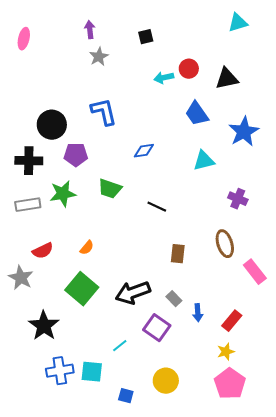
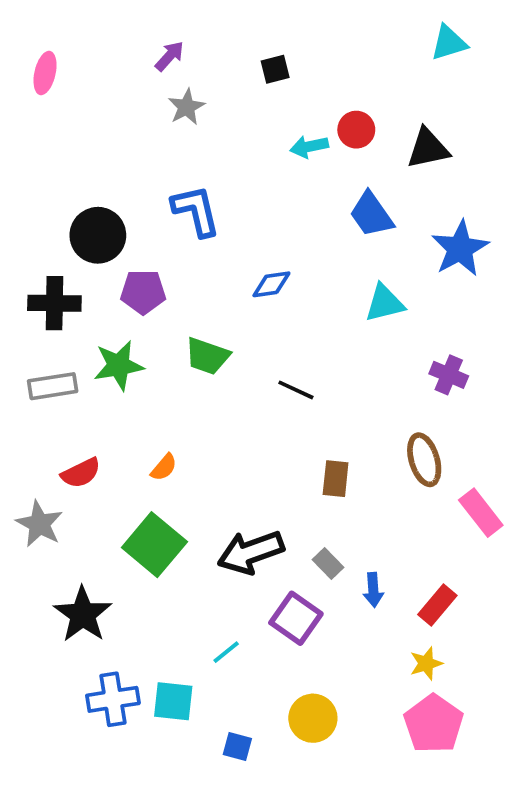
purple arrow: (90, 30) -> (170, 56), turned 48

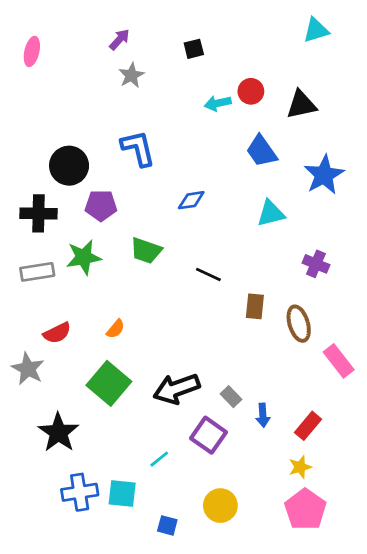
brown rectangle: (336, 479) -> (255, 306), moved

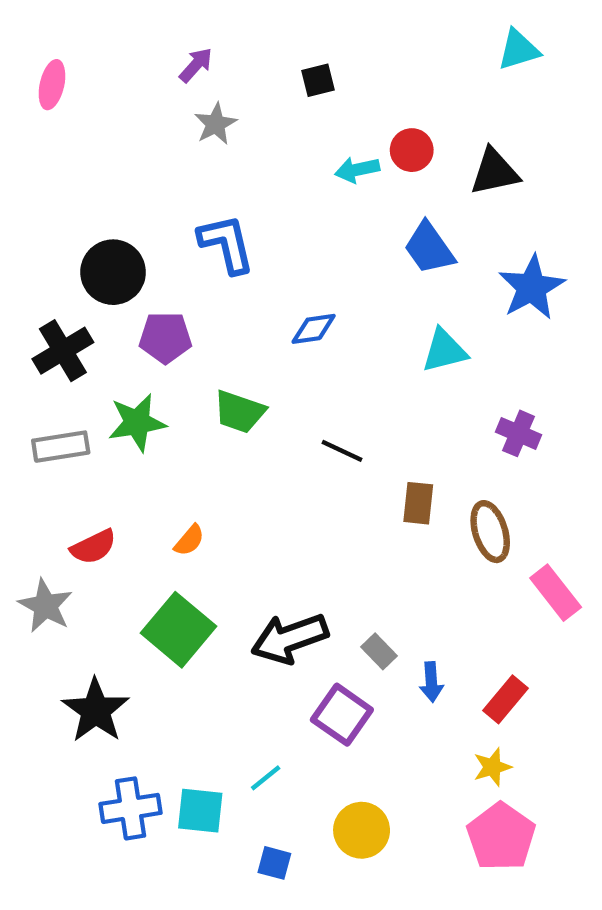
black cross: (38, 213) -> (63, 351), turned -32
cyan line: (159, 459) -> (266, 778), moved

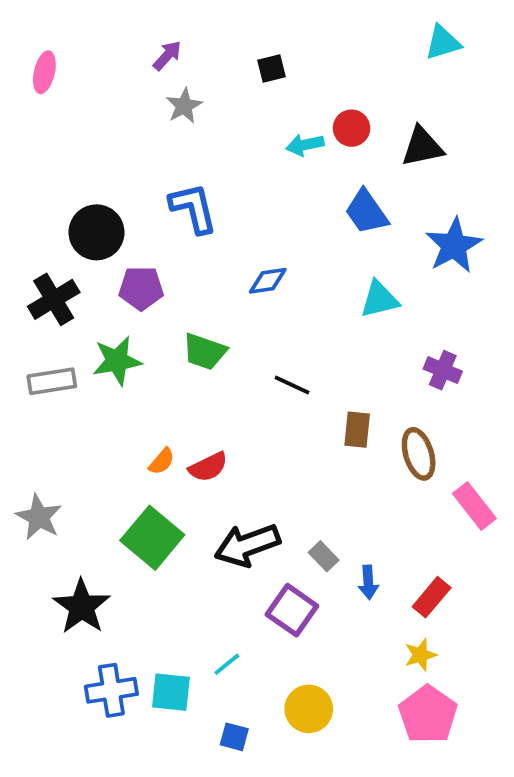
red semicircle: (93, 547) -> (208, 467), moved

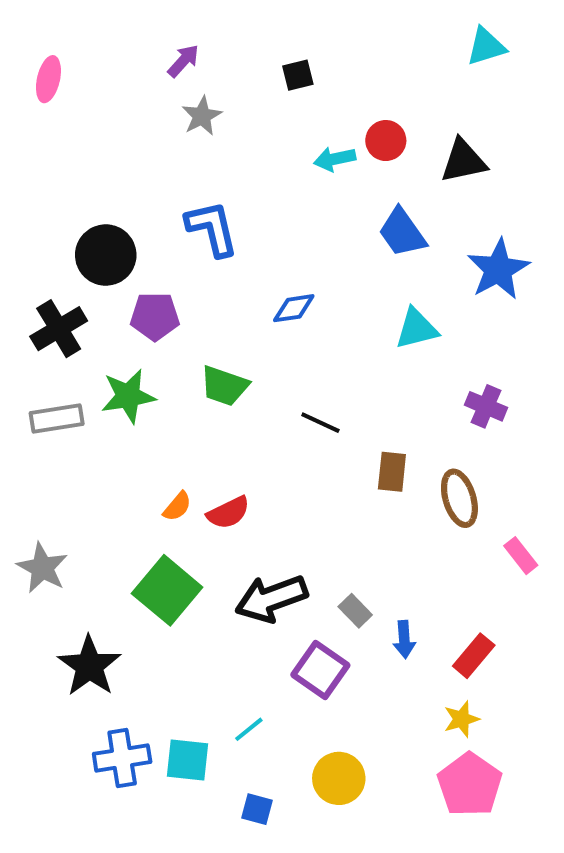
pink rectangle: (474, 506) -> (521, 556), size x0.7

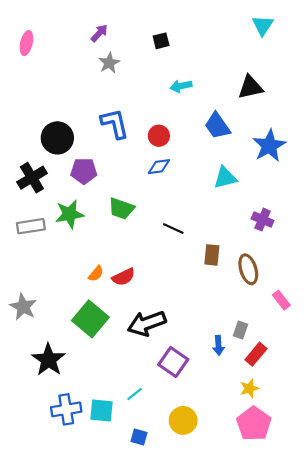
cyan triangle: (486, 46) -> (263, 25), turned -40
red circle: (386, 141) -> (159, 136), moved
gray rectangle: (355, 611) -> (241, 330), moved, turned 63

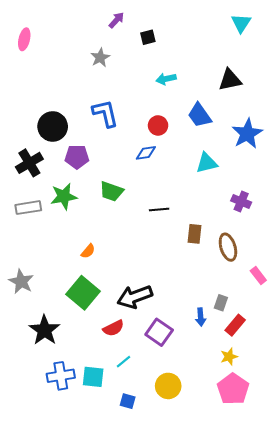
purple arrow: (99, 33) -> (116, 20), moved
red circle: (159, 136) -> (158, 125), moved
black line: (173, 228) -> (159, 210), turned -30
red semicircle: (124, 277) -> (113, 328), moved

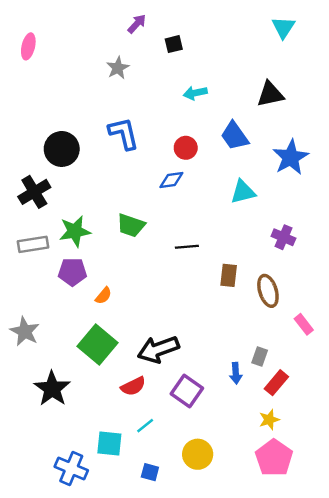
purple pentagon: (77, 157) -> (72, 272), moved
blue cross: (61, 376) -> (71, 469), moved, turned 32

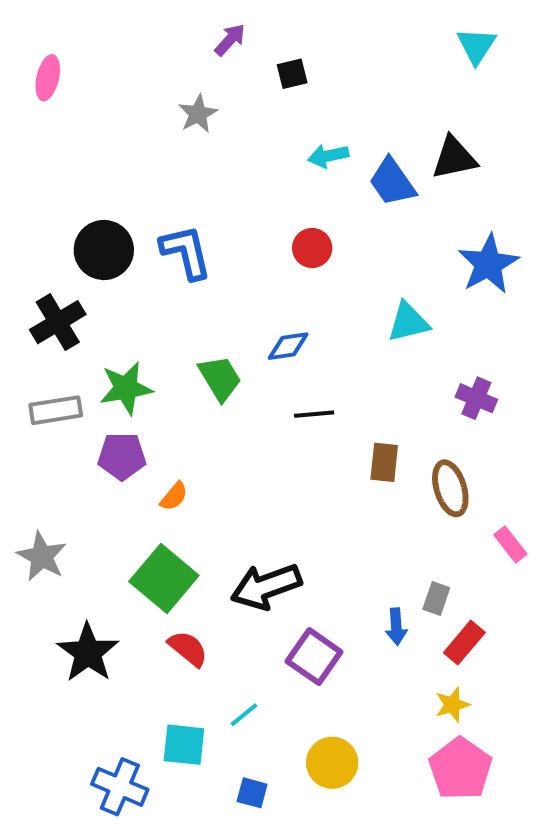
blue L-shape: (124, 133) -> (186, 252), moved
blue trapezoid: (235, 136) -> (392, 182), moved
blue diamond: (171, 180) -> (288, 346), moved
green trapezoid: (131, 225) -> (220, 378), turned -140
red semicircle: (133, 386) -> (188, 649), moved, turned -115

